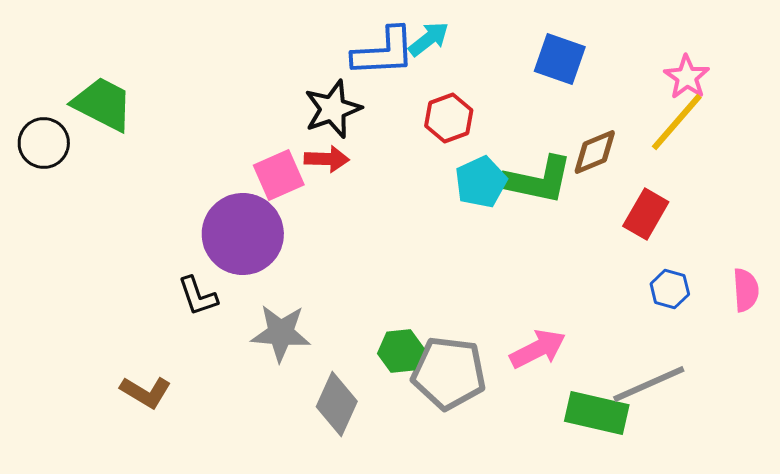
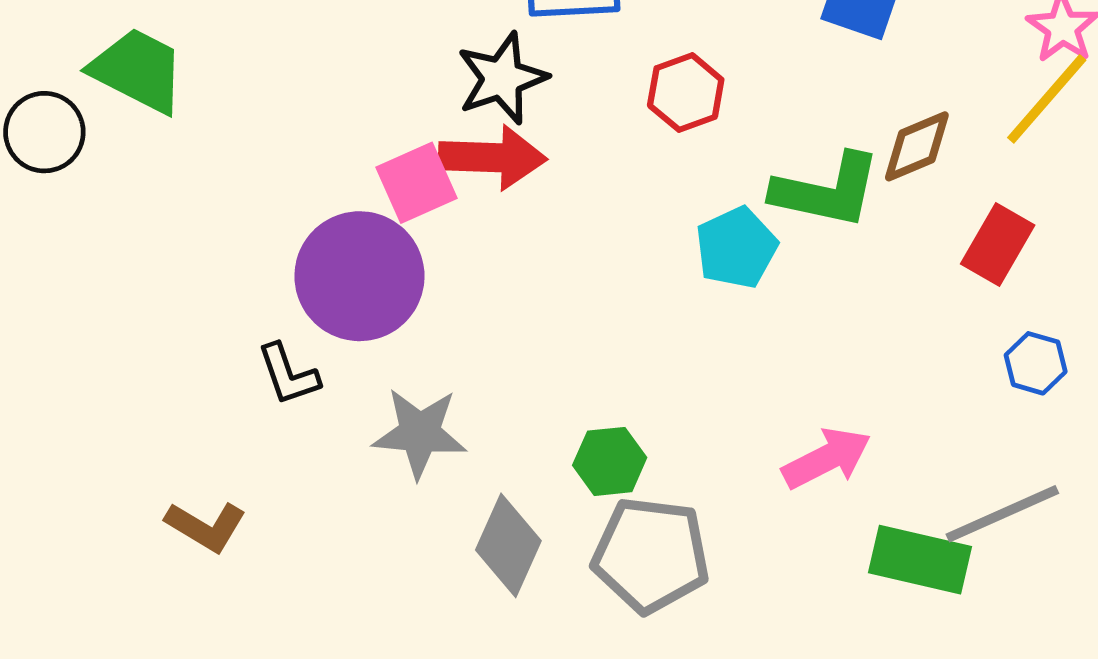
red arrow: (327, 159) -> (493, 157), size x1.5
cyan pentagon: (481, 182) -> (736, 248), moved
gray pentagon: (449, 373) -> (651, 555), moved

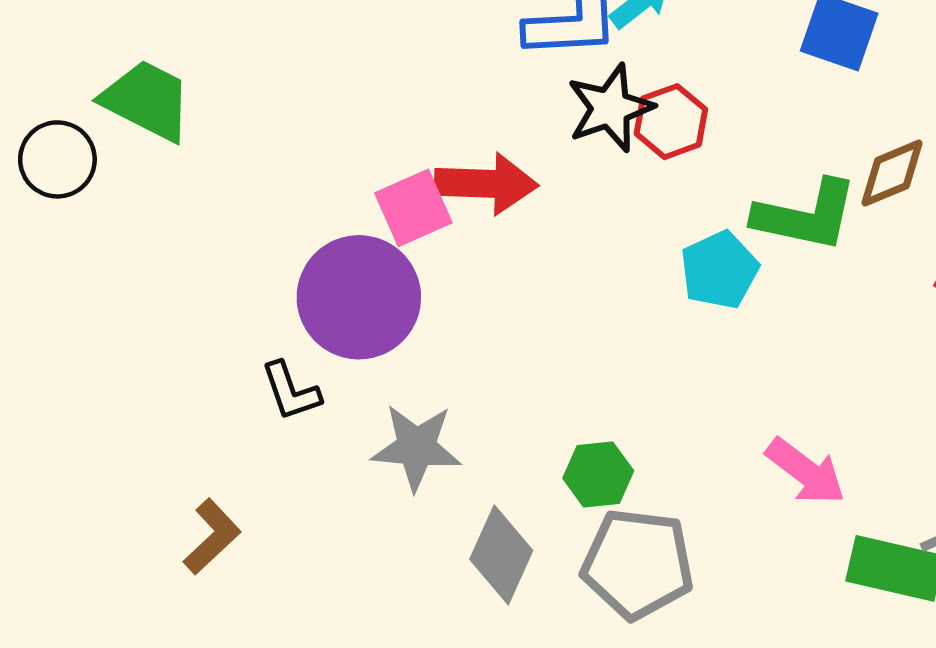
black star: (502, 78) -> (610, 108), moved
pink arrow: (827, 458) -> (806, 471), turned 64
brown L-shape: (206, 526) -> (212, 537), turned -74

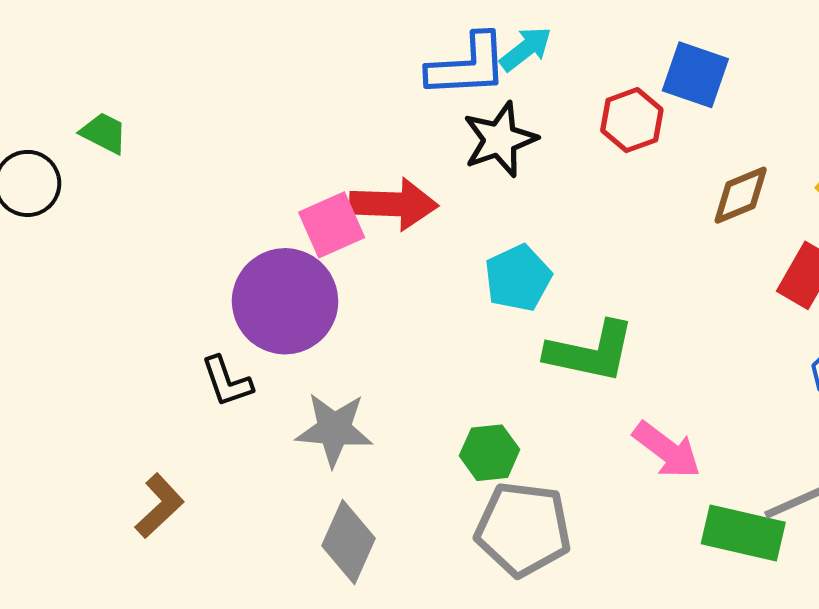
green trapezoid: (147, 100) -> (104, 133), size x0.6
red hexagon: (671, 122) -> (632, 120), moved
green L-shape: (806, 215) -> (590, 352), moved
cyan pentagon: (719, 270) -> (518, 278), moved
gray diamond: (501, 555) -> (348, 542), moved

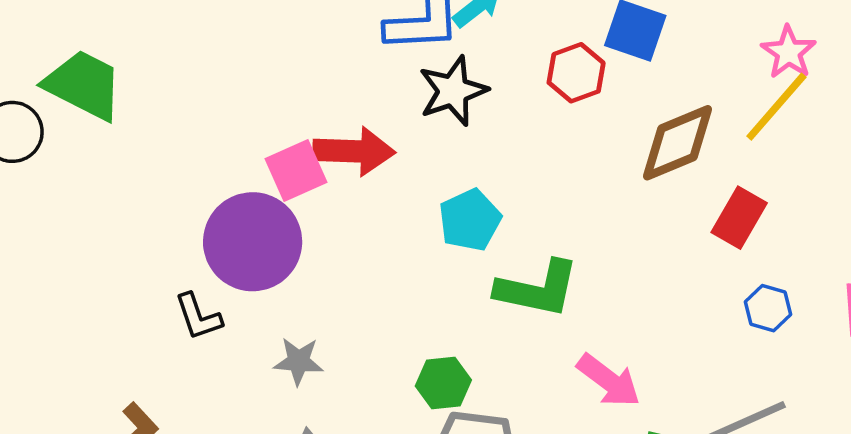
green trapezoid: (104, 133) -> (84, 85), size x1.8
brown diamond: (741, 195) -> (677, 143), size x1.4
gray star: (334, 429) -> (298, 361), size x0.7

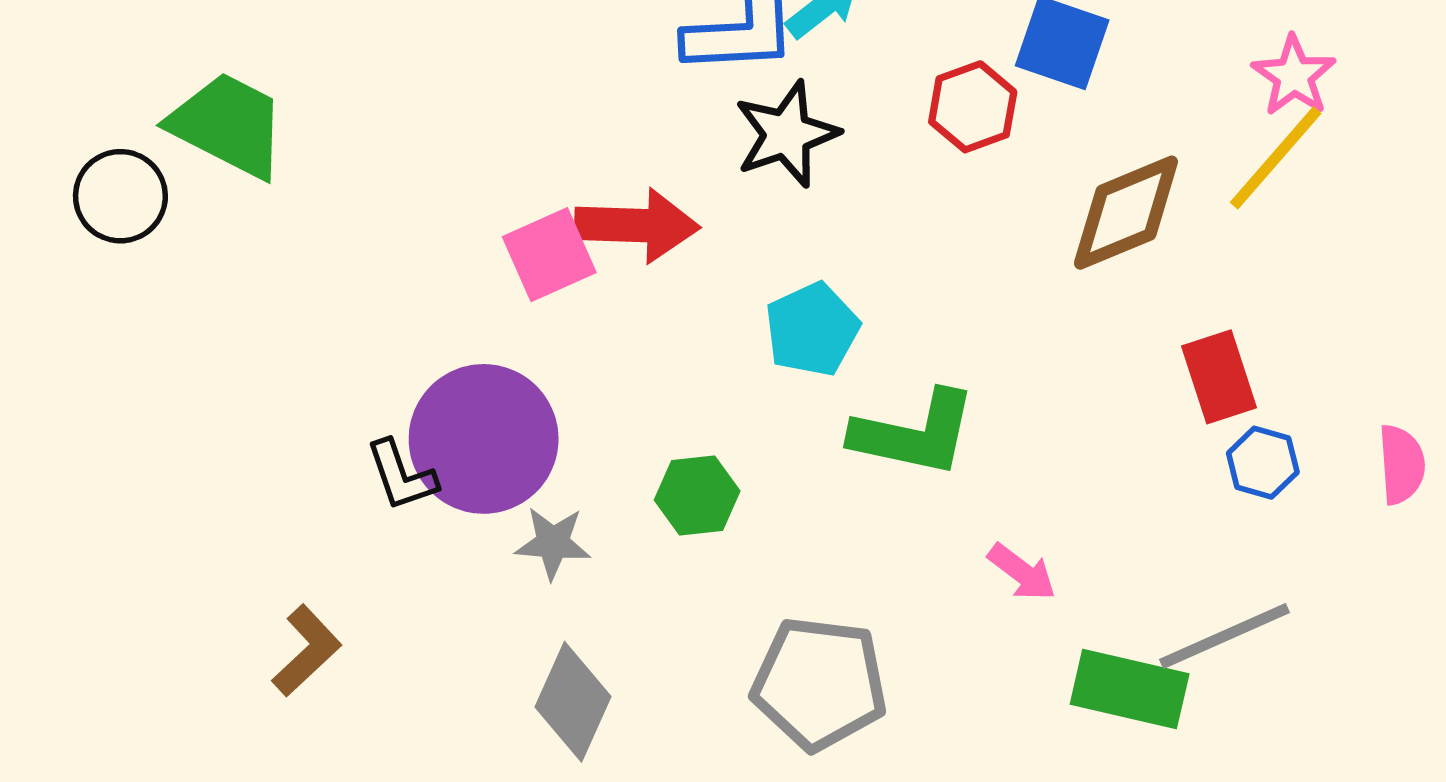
red rectangle: (739, 218) -> (1219, 377), moved, turned -48
purple circle: (253, 242) -> (484, 439), moved
pink arrow: (609, 381) -> (1022, 572), size x0.7
green hexagon: (443, 383) -> (697, 495), moved

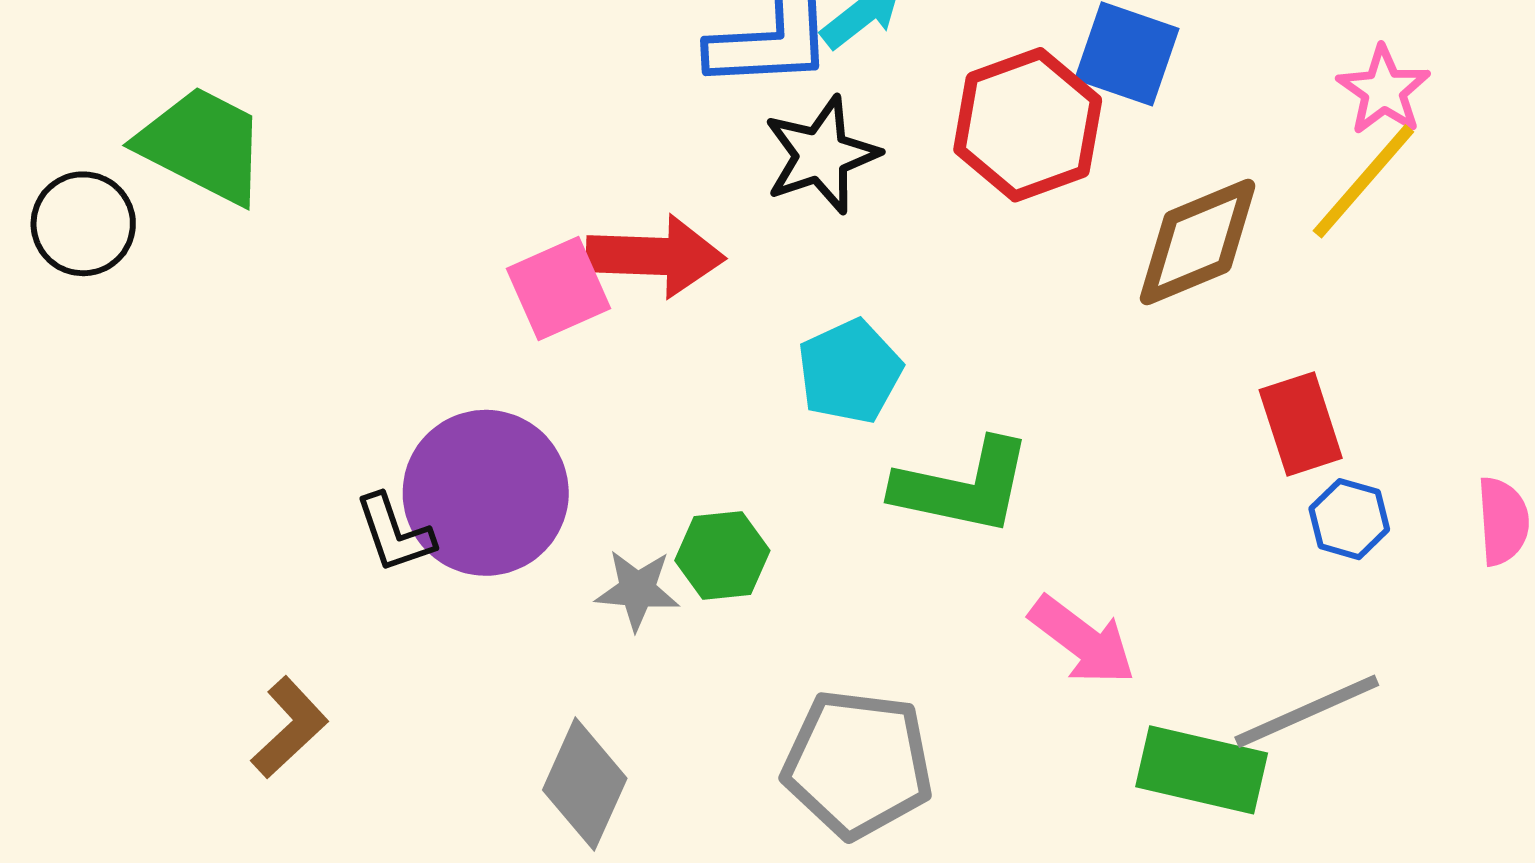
red hexagon: (973, 107) -> (1028, 125), size x1.5
gray star: (553, 543) -> (637, 590), moved
pink arrow: (1022, 572) -> (1082, 640), size x1.4

